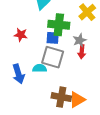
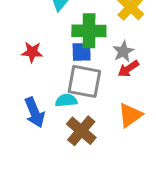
red arrow: (82, 52) -> (128, 69), turned 56
brown cross: (61, 97) -> (81, 131), moved, turned 36
orange triangle: (77, 100) -> (130, 115), moved

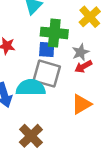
cyan semicircle: (66, 100) -> (31, 88), size x1.6
brown cross: (81, 131) -> (31, 136), moved

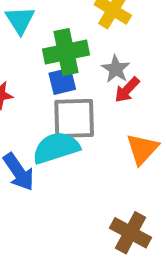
brown cross: (31, 136) -> (131, 233), moved

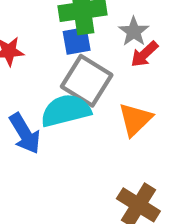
gray square: (74, 118) -> (87, 81), turned 30
orange triangle: (142, 149) -> (135, 119), moved

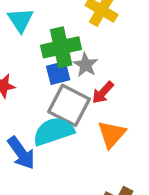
gray star: (134, 31) -> (86, 65), moved
red arrow: (144, 54) -> (103, 93), moved

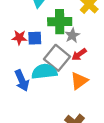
blue square: (58, 73) -> (35, 38), moved

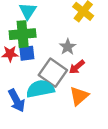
green cross: (60, 22) -> (23, 34), moved

